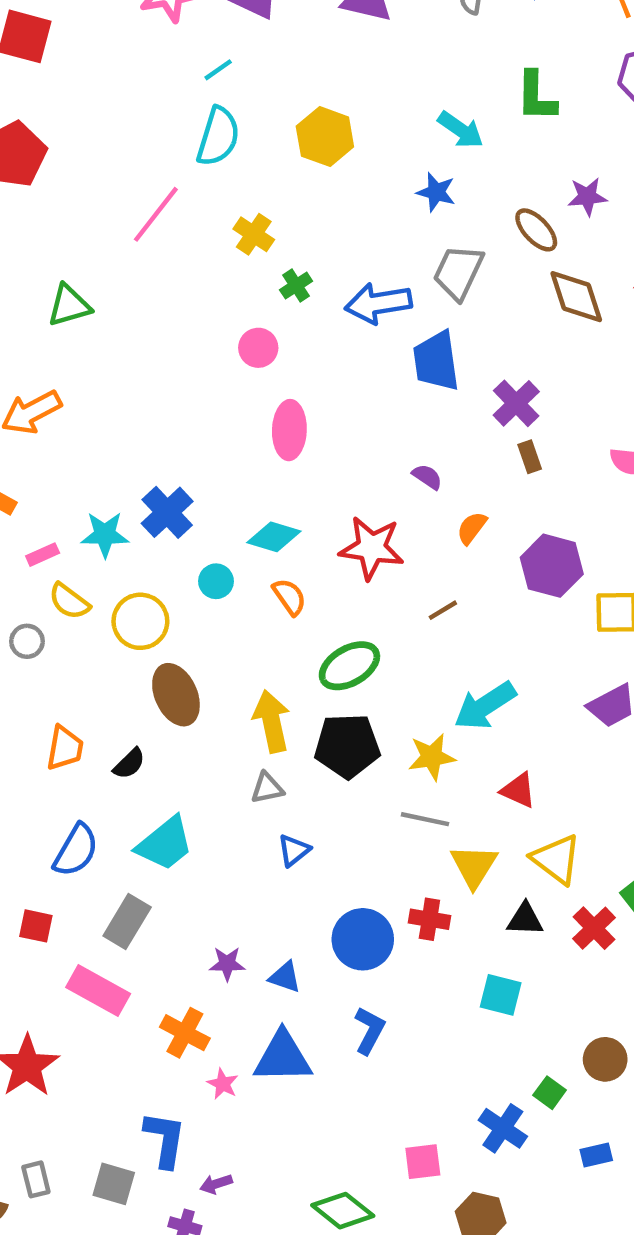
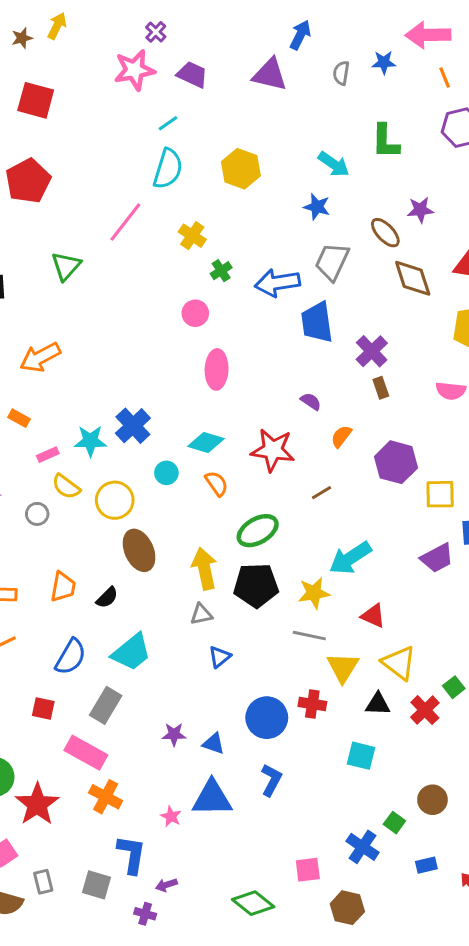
green triangle: (69, 306) -> (66, 266), moved, turned -32
orange cross: (185, 1033) -> (106, 797), moved

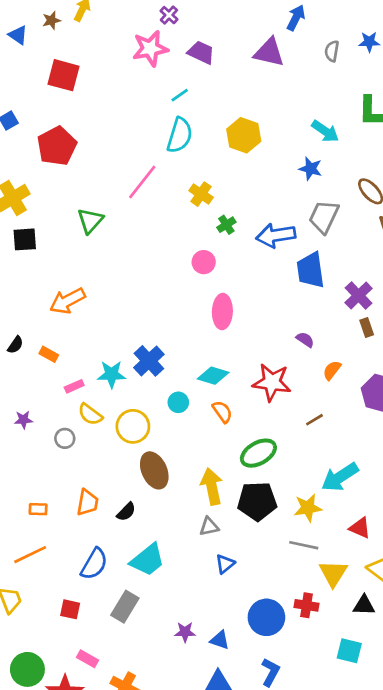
pink rectangle: (86, 753) -> (87, 659), moved, size x0.6

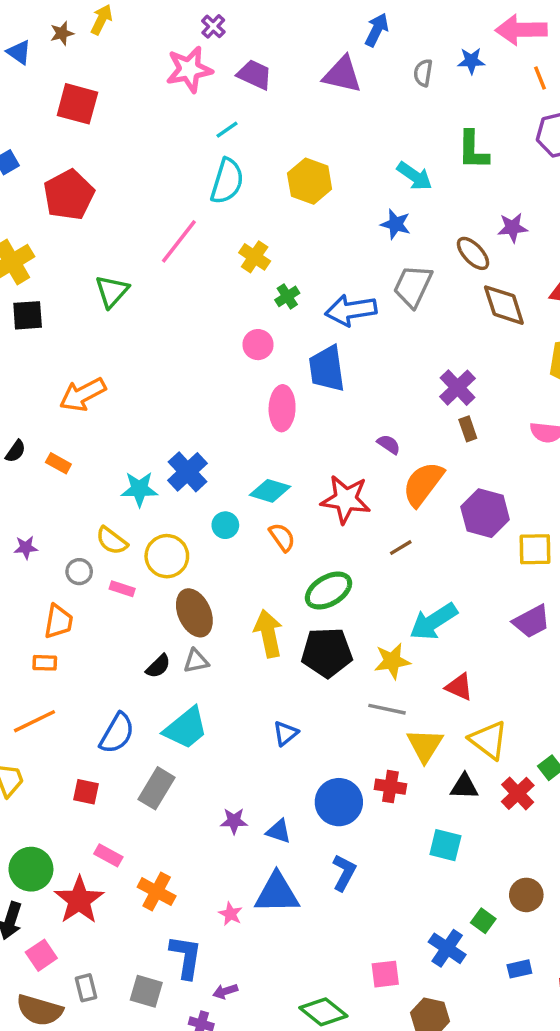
blue trapezoid: (311, 270) -> (327, 369), moved
orange semicircle: (332, 370) -> (423, 484), size x1.8
pink rectangle: (74, 386) -> (122, 589), moved, turned 42
orange trapezoid: (87, 502) -> (58, 621), moved
gray triangle: (209, 527) -> (196, 661), moved

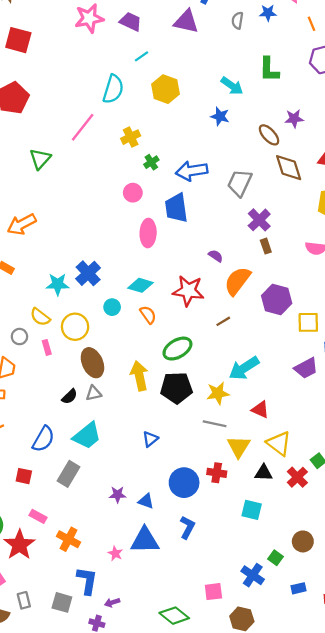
cyan line: (227, 130) -> (142, 56), moved
yellow cross: (255, 257) -> (131, 137), turned 30
gray trapezoid: (413, 286) -> (240, 183), moved
pink rectangle: (122, 589) -> (47, 347), turned 56

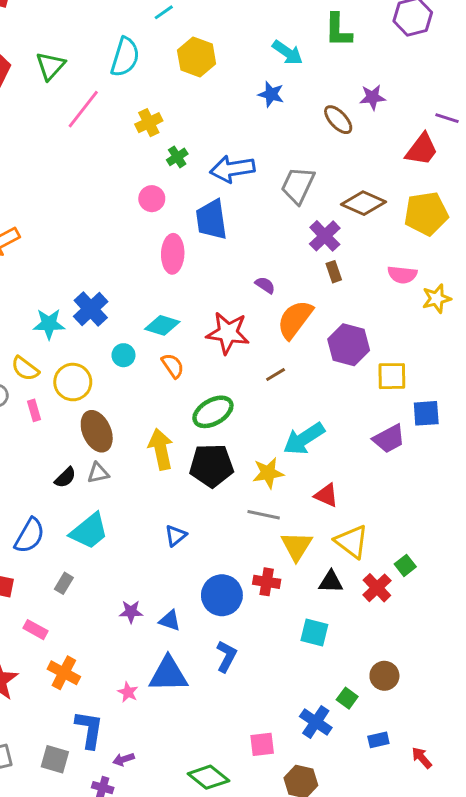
green triangle: (40, 159) -> (50, 66), moved
brown diamond: (289, 168) -> (364, 203), moved, turned -48
gray rectangle: (68, 474) -> (64, 583), size x0.6
pink rectangle: (38, 516) -> (36, 630), moved

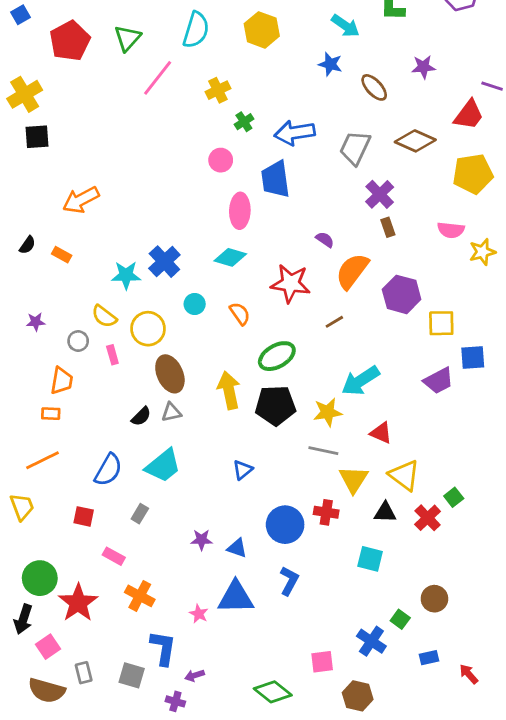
brown ellipse: (338, 120) -> (374, 87), moved
brown diamond: (364, 203) -> (415, 141), moved
cyan diamond: (162, 325) -> (230, 257), moved

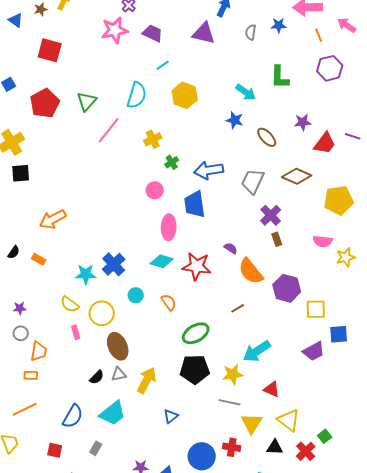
red trapezoid: (469, 115) -> (325, 143), moved
orange semicircle: (352, 271) -> (251, 271), turned -76
red star: (291, 283) -> (197, 266), moved
gray circle: (78, 341) -> (21, 333), moved
yellow arrow: (229, 390) -> (147, 380), moved, turned 40

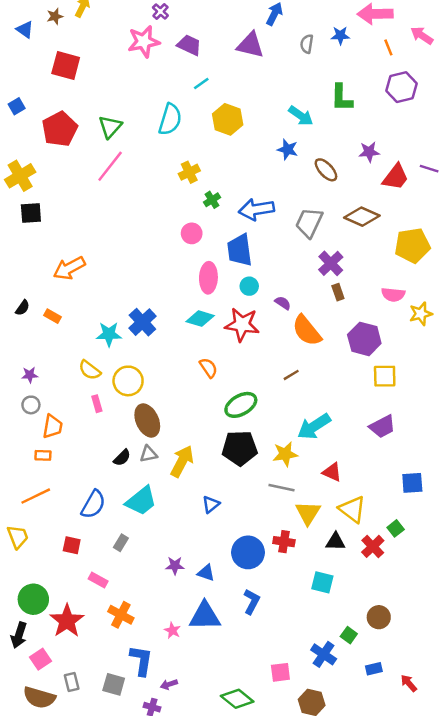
pink line: (109, 130) -> (110, 166), moved
purple hexagon: (287, 288) -> (364, 339), moved
cyan circle: (136, 295) -> (249, 286), moved
blue square: (339, 334) -> (412, 483), moved

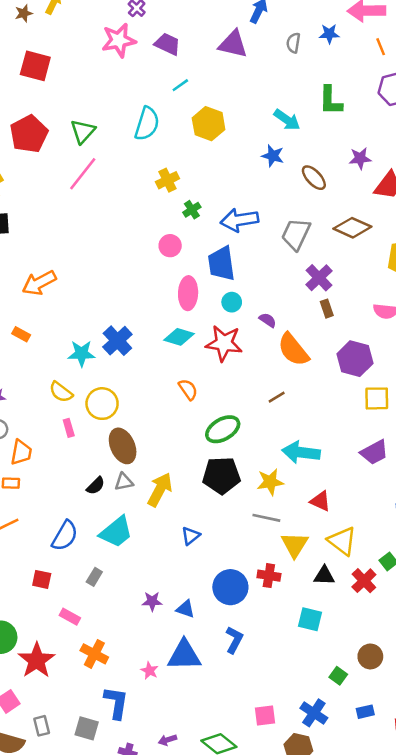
cyan arrow: (314, 426) -> (301, 452), turned 40
blue cross: (324, 654) -> (314, 713), moved
purple arrow: (169, 684) -> (168, 740), moved

